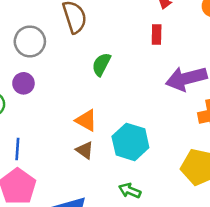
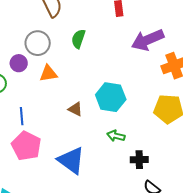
gray circle: (30, 41) -> (38, 43), moved
orange triangle: (86, 120) -> (48, 74), moved, turned -30

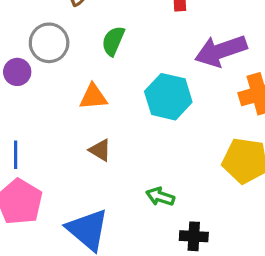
orange triangle: (48, 74) -> (93, 97), moved
cyan hexagon: (111, 97) -> (168, 97), moved

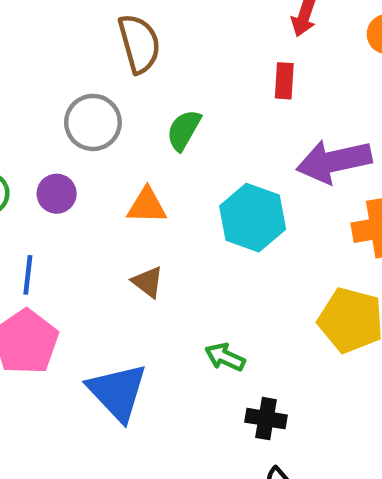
purple circle: (17, 72) -> (57, 194), moved

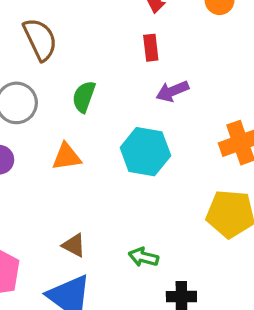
purple arrow: (334, 161) -> (172, 91), moved, size x0.6
brown triangle: (148, 282) -> (74, 245), moved

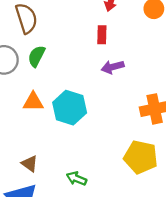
green semicircle: (84, 97) -> (37, 56), moved
cyan hexagon: (145, 152) -> (70, 108), moved

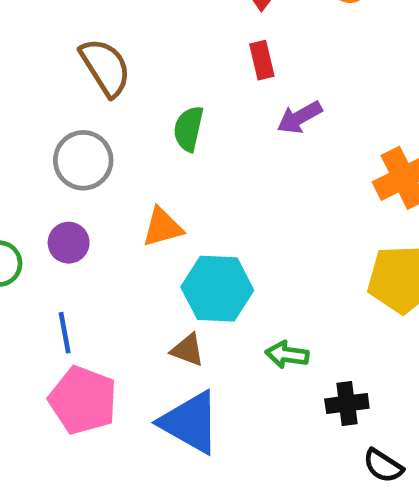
green semicircle: (37, 56) -> (189, 129), moved
cyan hexagon: (70, 108) -> (217, 289), moved

